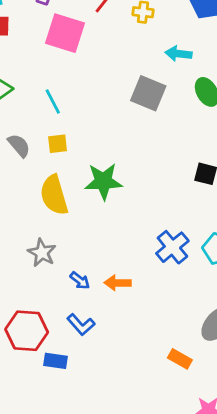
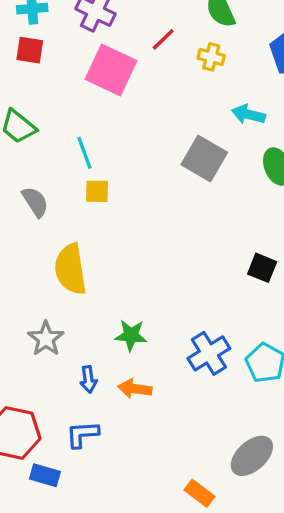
yellow square: (58, 144) -> (97, 191), moved
green star: (103, 181) -> (131, 335), moved, size x0.7
blue arrow: (80, 280) -> (88, 379), turned 36
blue L-shape: (81, 325) -> (82, 434), turned 120

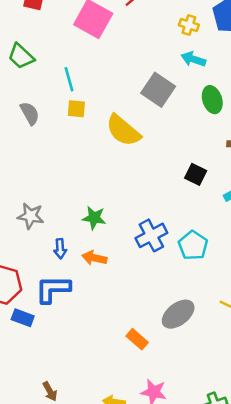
yellow cross: (211, 57) -> (189, 25), moved
yellow semicircle: (71, 269) -> (123, 130), moved, turned -45
gray star: (46, 339) -> (31, 216), turned -30
blue L-shape: (82, 434) -> (53, 289), size x1.4

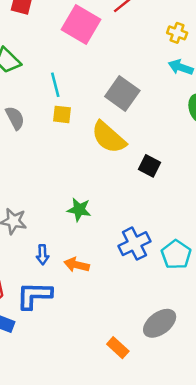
gray square: (158, 90) -> (122, 93), moved
black square: (196, 174) -> (150, 166), moved
green star: (94, 218) -> (79, 210), moved

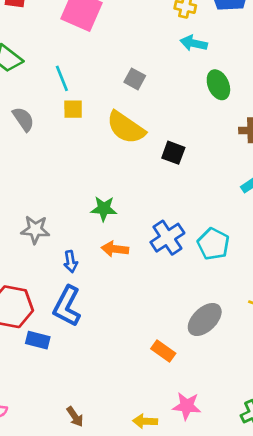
gray square: (122, 93) -> (135, 79), size x0.6
orange arrow: (77, 265) -> (115, 249), moved
blue L-shape: (34, 295) -> (67, 306), turned -57

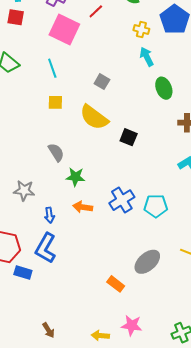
cyan arrow: (194, 43) -> (147, 57), turned 48
cyan line: (62, 78) -> (52, 68), moved
gray semicircle: (23, 119) -> (56, 152), moved
cyan pentagon: (213, 244) -> (156, 206), turned -30

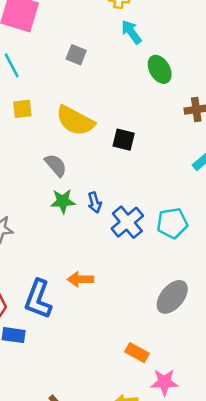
gray square: (102, 82) -> (76, 55), moved
gray semicircle: (56, 152) -> (56, 165), moved
orange arrow: (83, 207) -> (80, 279), moved
blue arrow: (49, 215) -> (95, 203), moved
orange rectangle: (116, 284) -> (137, 353), moved

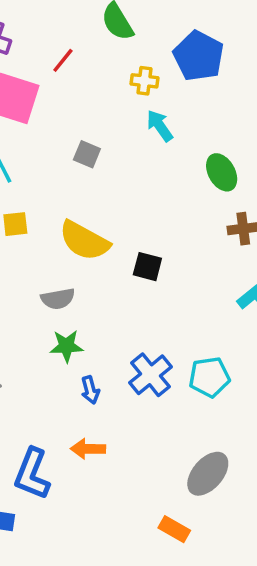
green ellipse: (160, 69) -> (222, 172), moved
gray semicircle: (56, 165) -> (58, 299), turned 120
blue arrow: (95, 203) -> (90, 390), moved
orange rectangle: (137, 353) -> (174, 529), moved

